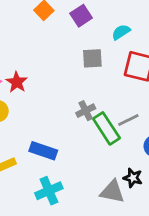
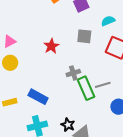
red star: (17, 82) -> (51, 46), moved
black star: (133, 178) -> (68, 125), moved

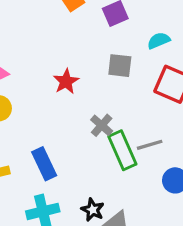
gray cross: (73, 73) -> (102, 125), turned -32
blue rectangle: (38, 97) -> (44, 164), turned 36

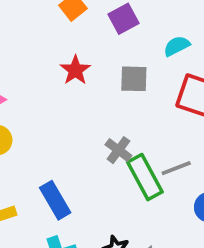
red star: (66, 81) -> (75, 70), moved

